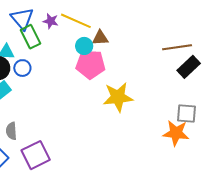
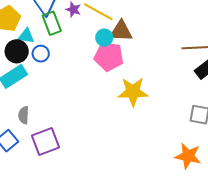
brown triangle: (100, 38) -> (121, 31), size x1.4
orange star: (176, 133) -> (188, 156), moved

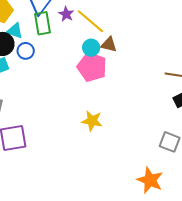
brown triangle: (121, 31) -> (109, 45), size x0.7
yellow star: (133, 92) -> (92, 121), moved, size x0.7

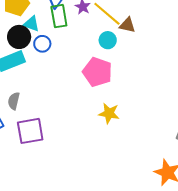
brown triangle: (109, 45) -> (127, 25), moved
pink pentagon: (92, 67) -> (97, 72), moved

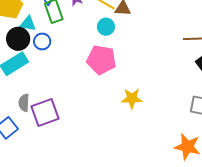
yellow star: (109, 113) -> (132, 98), moved
purple square: (30, 131) -> (45, 112), moved

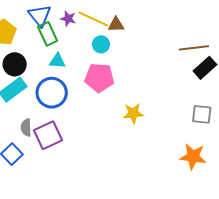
cyan triangle: (28, 24) -> (57, 61), moved
blue circle: (42, 41) -> (52, 93), moved, size x1.8

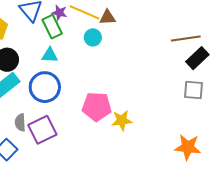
green rectangle: (48, 34) -> (52, 27), moved
pink pentagon: (99, 78) -> (97, 107), moved
yellow star: (133, 113) -> (122, 120), moved
gray square: (202, 114) -> (193, 90), moved

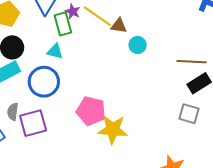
cyan circle: (93, 37) -> (138, 45), moved
yellow star: (122, 120) -> (113, 129), size x1.4

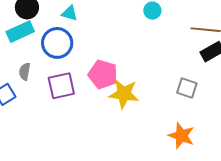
gray square: (189, 114) -> (187, 88), moved
purple square: (33, 123) -> (61, 86), moved

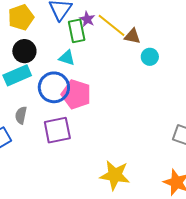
pink pentagon: (103, 74) -> (76, 94), moved
yellow star: (124, 94) -> (115, 175), moved

